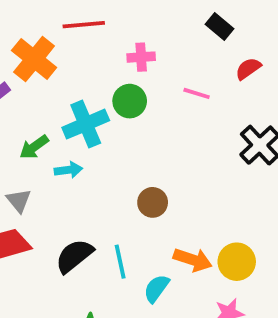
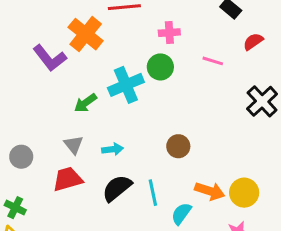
cyan arrow: (68, 170) -> (112, 149), moved

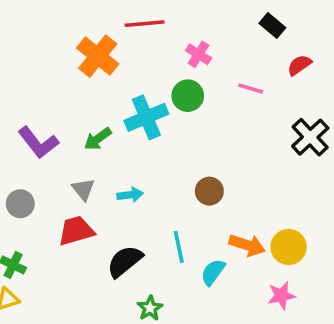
pink cross: (169, 33) -> (199, 54), turned 36
purple L-shape: (50, 58) -> (38, 142), moved
black semicircle: (117, 188) -> (125, 261), moved

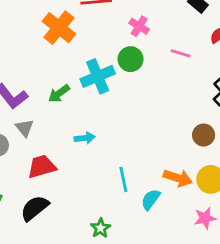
gray triangle: (83, 189) -> (25, 128), moved
brown circle: (209, 191) -> (204, 135), moved
black semicircle: (125, 261) -> (35, 208), moved

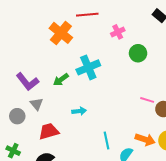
pink cross: (139, 26) -> (118, 32), turned 32
pink line: (181, 53) -> (147, 100), moved
green circle: (131, 59) -> (138, 53), moved

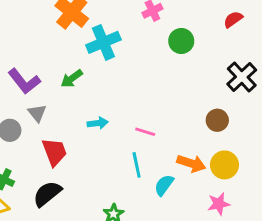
cyan cross: (88, 67) -> (103, 42), moved
pink line: (147, 100) -> (145, 132), moved
red trapezoid: (49, 131) -> (54, 152), turned 85

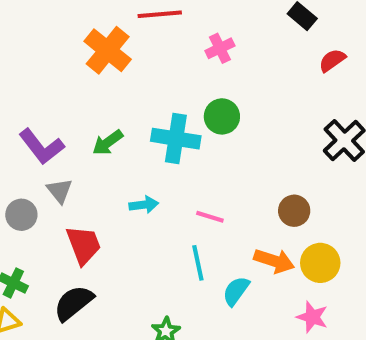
green circle: (181, 41) -> (222, 116), moved
cyan cross: (103, 42) -> (176, 139), moved, turned 32
brown circle: (217, 120) -> (294, 211), moved
pink star: (219, 204) -> (312, 317), turned 30

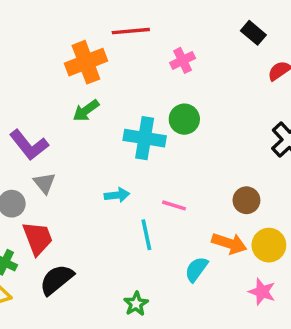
orange cross: (108, 50) -> (86, 62), turned 30
green arrow: (108, 143) -> (86, 110), moved
red trapezoid: (84, 245) -> (38, 238), moved
cyan line: (198, 263) -> (146, 235), moved

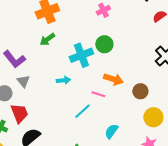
cyan cross: (145, 138) -> (81, 55), turned -30
cyan arrow: (117, 195) -> (63, 80), moved
cyan line: (146, 235) -> (82, 111), turned 60
orange arrow: (229, 243) -> (113, 79), moved

